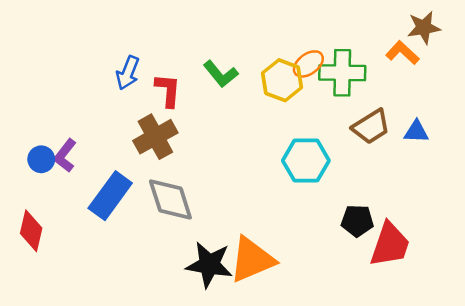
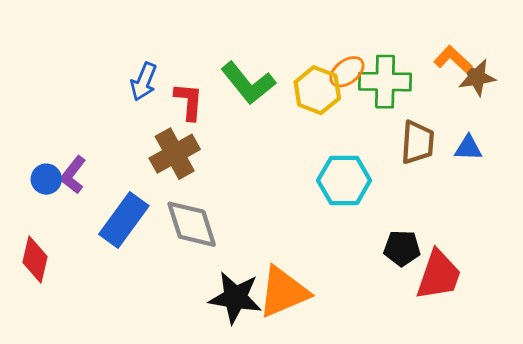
brown star: (424, 28) -> (477, 77), moved
green L-shape: (221, 74) -> (248, 83), size x1.4
brown trapezoid: (371, 127) -> (417, 142), turned -54

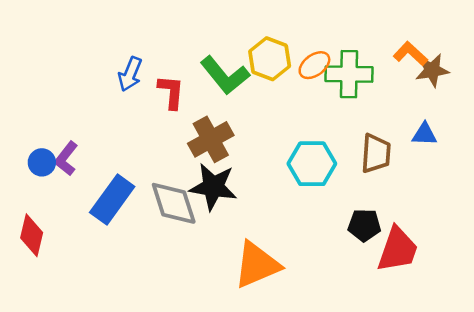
yellow hexagon: (317, 90) -> (270, 59), moved
brown trapezoid: (417, 142) -> (376, 153), moved
brown cross: (175, 154) -> (211, 139), moved
black star: (235, 298) -> (213, 187), moved

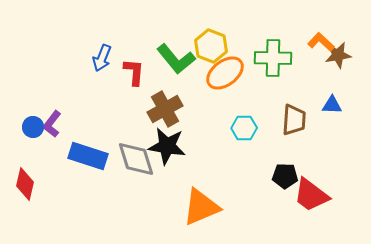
orange ellipse: (314, 65) -> (225, 73), moved, size x1.5
cyan hexagon: (312, 164) -> (244, 128), size x0.7
blue rectangle: (112, 200) -> (88, 156), turned 72
red trapezoid: (398, 249) -> (311, 195), turned 108

